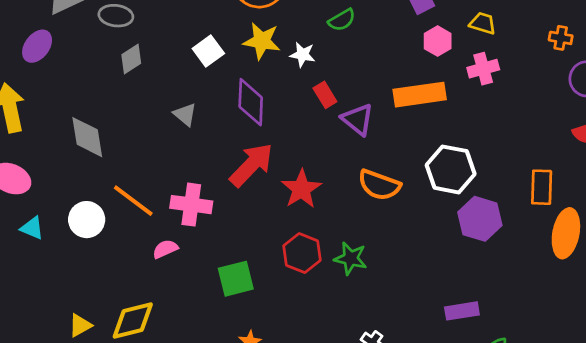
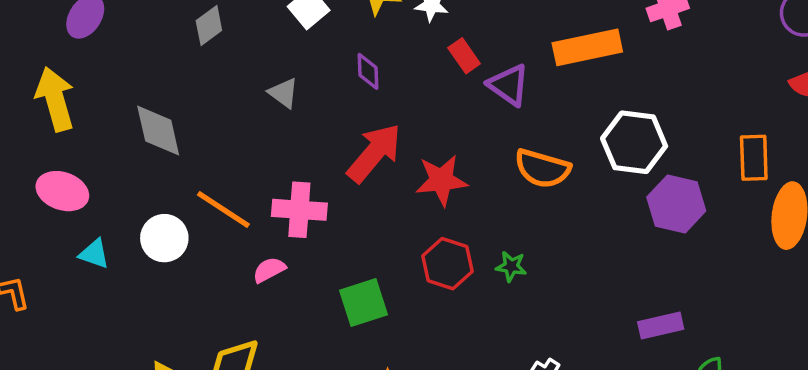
purple diamond: (251, 102) -> (368, 71), size x0.6
red star: (301, 189) -> (441, 180), turned 30
green star: (351, 258) -> (511, 266), size x0.7

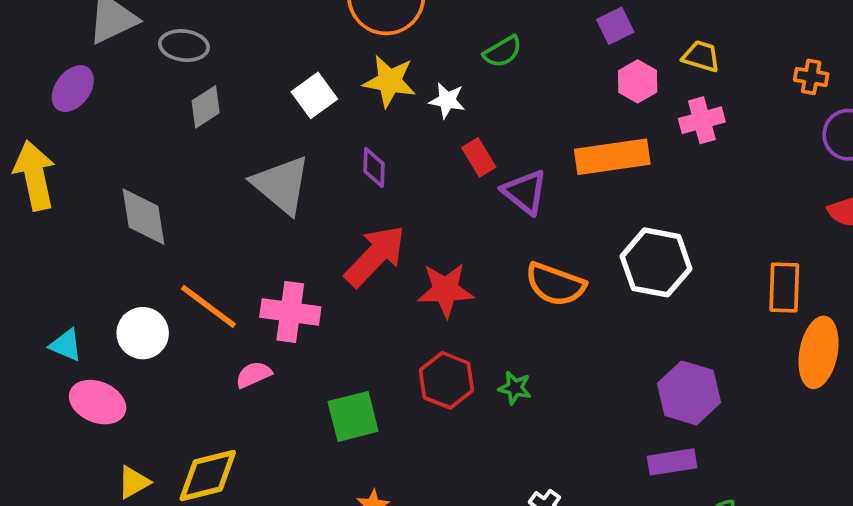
gray triangle: (284, 93) -> (281, 185), size x1.8
pink ellipse: (62, 191) -> (98, 402), moved
purple hexagon: (676, 204) -> (689, 393), moved

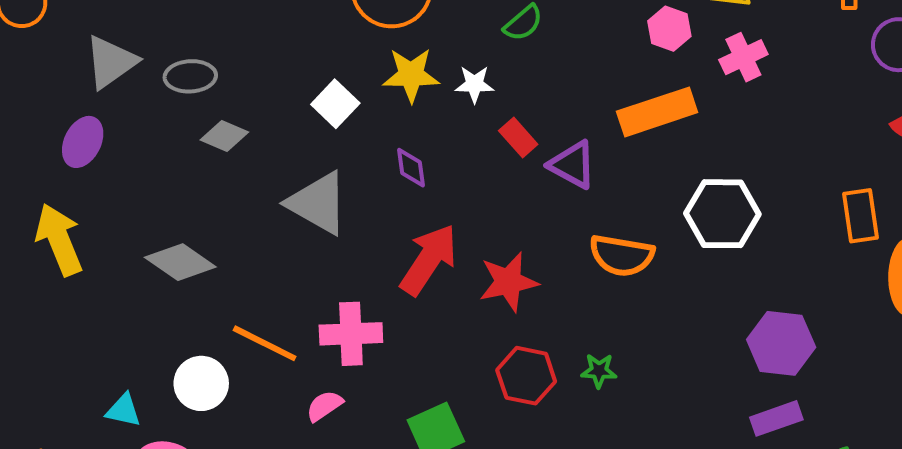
gray diamond: (206, 107) -> (224, 136), turned 66
gray diamond: (144, 217) -> (180, 262), turned -36

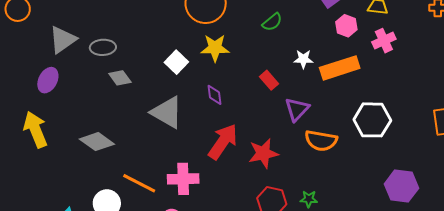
white star: (475, 84) -> (303, 59), moved
gray diamond: (224, 136) -> (120, 78), turned 30
purple triangle: (573, 165) -> (297, 109), moved, turned 44

